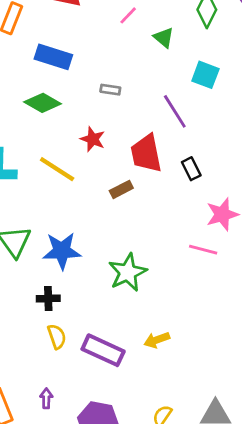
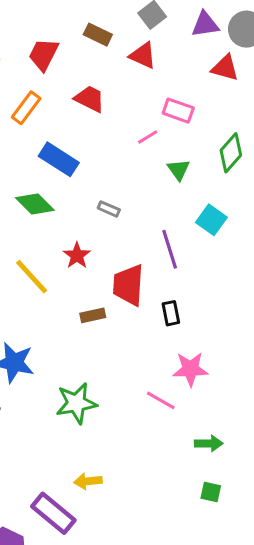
purple rectangle: (103, 350) -> (53, 513), moved

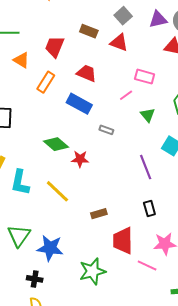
blue rectangle: (59, 159) -> (79, 104), moved
gray rectangle: (109, 209) -> (106, 130), moved
red star: (77, 255) -> (80, 159), moved, turned -30
red trapezoid: (128, 285) -> (123, 241), moved

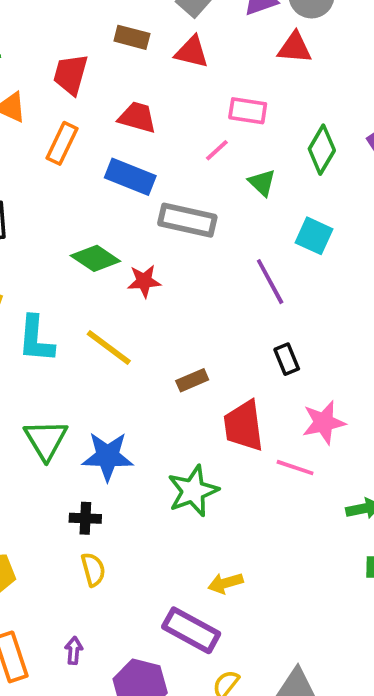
gray rectangle: (106, 130) -> (187, 220), size x2.0

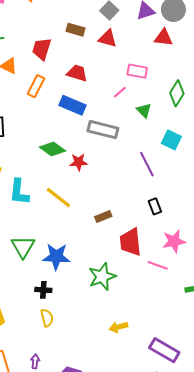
purple rectangle: (191, 630) -> (164, 350), moved

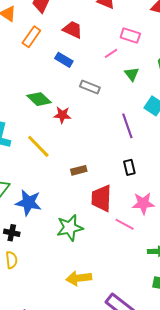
blue rectangle: (73, 105) -> (64, 60), size x0.7
gray rectangle: (103, 130) -> (90, 87), size x0.7
yellow arrow: (118, 327) -> (79, 278), size x1.4

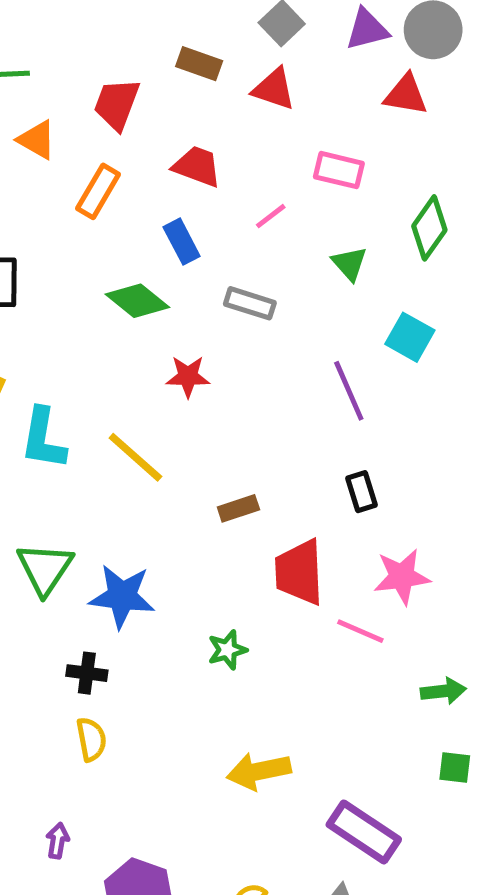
pink line: (111, 53) -> (271, 216), moved
blue rectangle: (64, 60) -> (182, 242), turned 36
green diamond: (39, 99) -> (137, 301), moved
green star: (70, 228) -> (227, 650), size x0.6

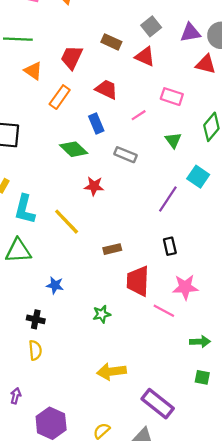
purple line: (349, 391) -> (168, 199), turned 52
green triangle: (45, 568) -> (18, 251), moved, turned 48
blue star: (122, 596) -> (55, 285), size x0.6

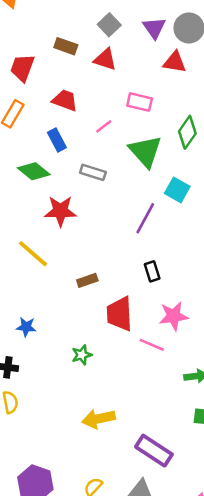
purple triangle: (190, 33) -> (154, 28), turned -50
green triangle: (173, 140) -> (145, 151), size x1.8
red star: (94, 186) -> (60, 211), size x1.4

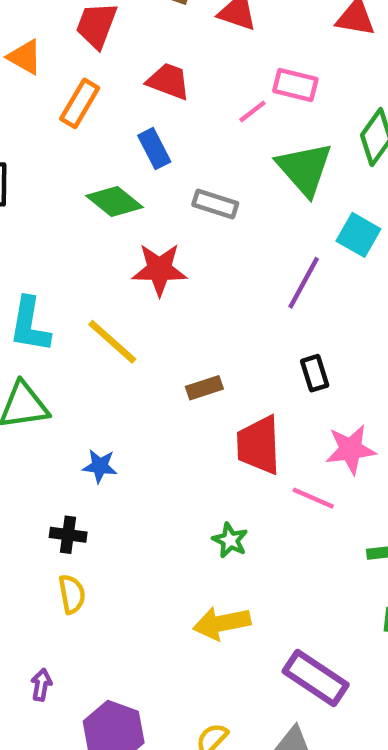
pink line: (104, 126) -> (252, 112), moved
green star: (82, 355) -> (230, 540), moved, turned -30

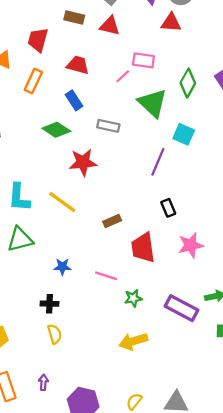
pink line: (313, 498) -> (106, 276), moved
green star: (230, 540) -> (133, 298), turned -30
purple rectangle: (316, 678) -> (181, 308), moved

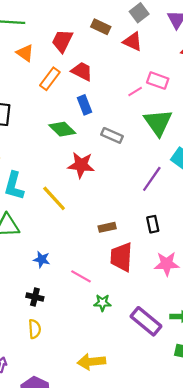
red trapezoid: (78, 65) -> (82, 71), moved
brown rectangle: (112, 221) -> (107, 227), moved
black cross: (50, 304) -> (35, 297), moved
yellow semicircle: (55, 334) -> (35, 329), moved
yellow arrow: (133, 341) -> (91, 362), moved

